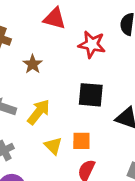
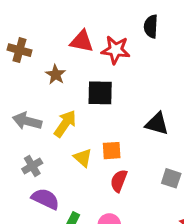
red triangle: (55, 18) -> (82, 41), moved
black square: (91, 95) -> (100, 93), moved

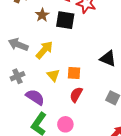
black square: (100, 93) -> (65, 20), moved
purple semicircle: (45, 199) -> (35, 97), moved

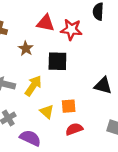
black square: (65, 20) -> (57, 61), moved
red semicircle: (76, 95) -> (74, 129), turned 49

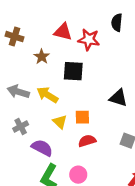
yellow arrow: (33, 86) -> (47, 95), turned -95

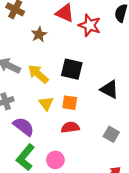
black square: (73, 71) -> (72, 69), moved

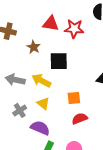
black square: (72, 69) -> (59, 61), moved
yellow triangle: (46, 103) -> (43, 103), moved

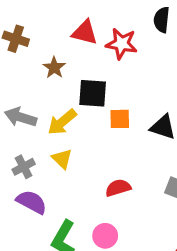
yellow arrow: (41, 81) -> (62, 122), turned -72
orange square: (74, 98) -> (120, 119), moved
purple semicircle: (40, 128) -> (32, 202), moved

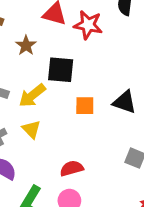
orange square: (120, 119) -> (85, 106), moved
red semicircle: (118, 188) -> (72, 168), moved

